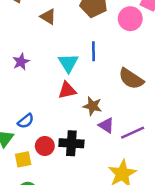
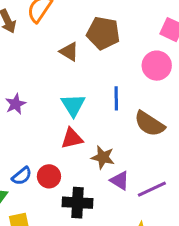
brown triangle: (48, 17) -> (69, 52), moved
pink circle: (130, 19) -> (157, 66), moved
blue line: (93, 51) -> (116, 98), moved
red circle: (45, 146) -> (49, 176), moved

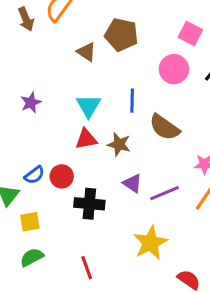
brown star: (103, 157) -> (119, 144), moved

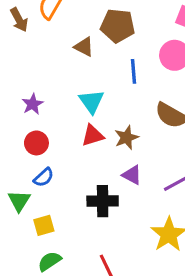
blue line: (132, 101) -> (133, 71), moved
brown star: (119, 144) -> (126, 137), turned -30
red circle: (62, 176) -> (36, 143), moved
purple triangle: (132, 183) -> (132, 175), moved

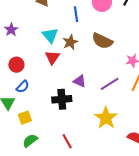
purple star: (33, 104) -> (11, 30), moved
red triangle: (93, 135) -> (52, 57), turned -35
brown star: (126, 137) -> (70, 42), moved

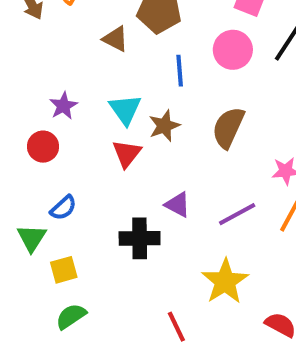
purple star: (11, 30) -> (63, 106), moved
brown semicircle: (102, 41) -> (228, 128), turned 85
red circle: (16, 65) -> (43, 147), moved
red line: (67, 141) -> (176, 327), moved

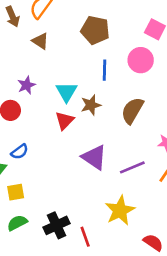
brown triangle: (115, 39) -> (40, 41), moved
purple triangle: (178, 205) -> (94, 157), size x1.5
black cross: (140, 238) -> (57, 225), moved, turned -30

